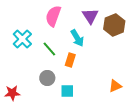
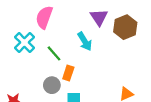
pink semicircle: (53, 16) -> (44, 17), moved
orange rectangle: (70, 60) -> (68, 73), moved

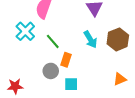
brown hexagon: (125, 27) -> (118, 39), moved
cyan arrow: (85, 41) -> (90, 39), moved

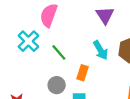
orange rectangle: (66, 60) -> (83, 73), moved

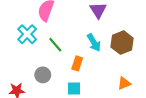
gray circle: (57, 85) -> (43, 75), moved

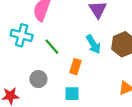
cyan cross: (27, 34) -> (22, 35), turned -30

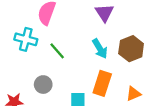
orange rectangle: (75, 67) -> (102, 83), moved, size x1.5

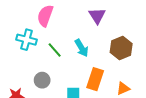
cyan arrow: (100, 49) -> (82, 48), moved

